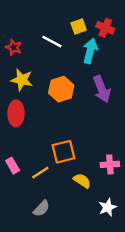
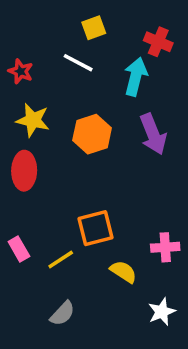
yellow square: (79, 27) -> (94, 28), moved

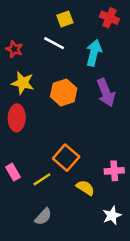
red cross: (158, 42) -> (109, 18), moved
orange square: (96, 228) -> (66, 158), turned -35

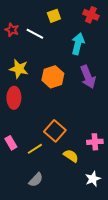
white line: (54, 43) -> (35, 34), moved
red star: (14, 49) -> (12, 30), moved

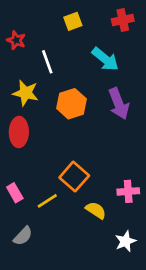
red cross: (91, 15) -> (123, 20), turned -35
white line: (35, 34) -> (47, 62), moved, turned 42
cyan arrow: (78, 44) -> (105, 59), turned 115
gray semicircle: (36, 180) -> (23, 236), moved

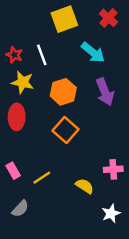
red cross: (123, 20) -> (108, 18), turned -36
yellow square: (73, 21) -> (64, 19), size x1.6
red star: (16, 40) -> (14, 55), moved
orange square: (74, 177) -> (66, 130), moved

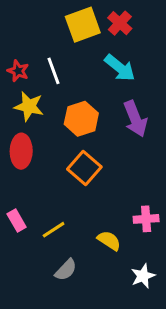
red cross: (108, 18) -> (120, 23), moved
gray semicircle: (20, 209) -> (66, 270), moved

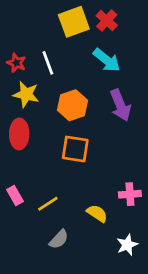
orange square: (84, 168) -> (75, 149), turned -32

